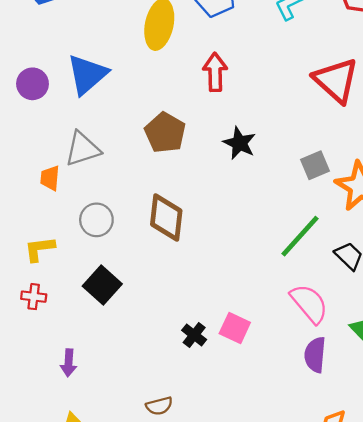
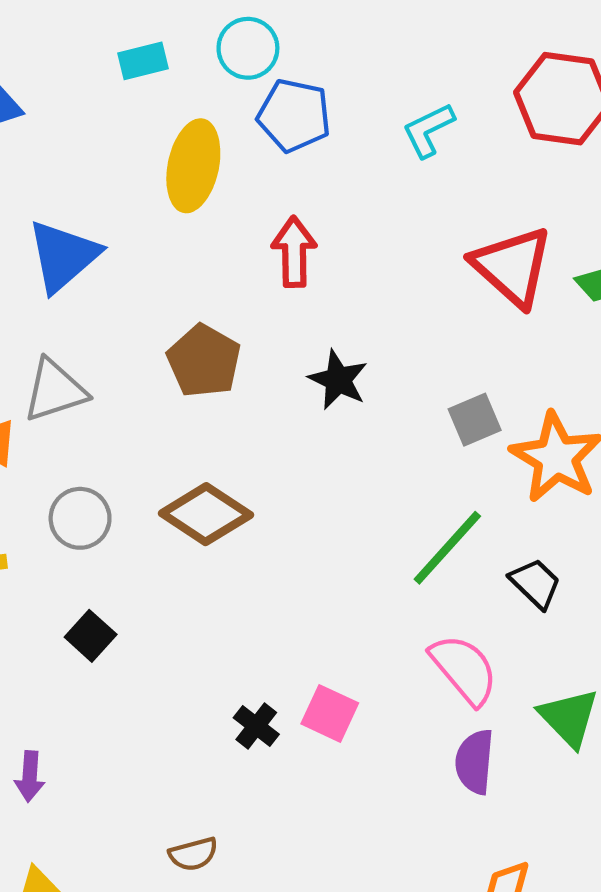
brown diamond: (166, 218) -> (206, 514), turned -63
black square: (102, 285) -> (91, 636), size x0.7

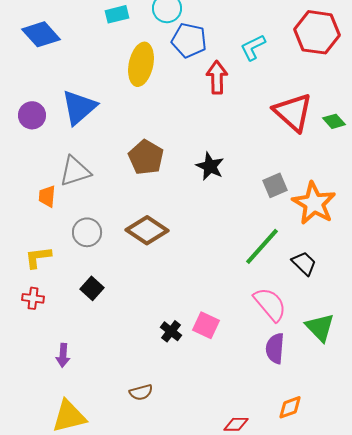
red arrow: (294, 252) -> (217, 77), moved

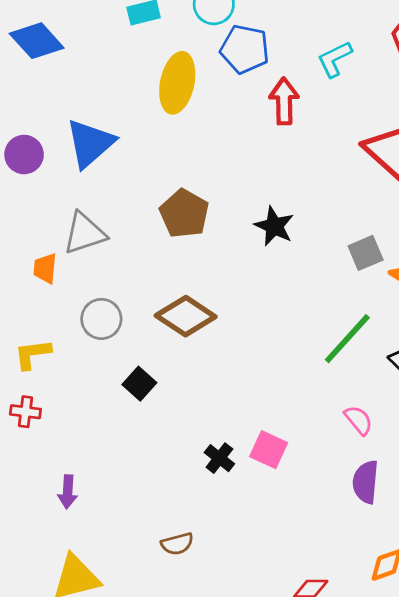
black square: (92, 288) -> (139, 384), moved
pink semicircle: (270, 304) -> (359, 420), size x0.6

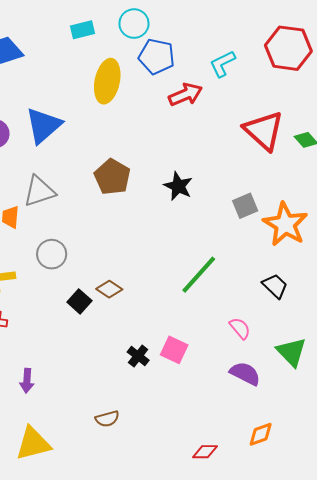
red arrow: (284, 101) -> (185, 95), turned 68
brown diamond: (186, 316) -> (109, 289), moved, size x0.6
green line: (347, 339) -> (199, 275), moved
purple semicircle: (366, 482) -> (245, 374), turned 112

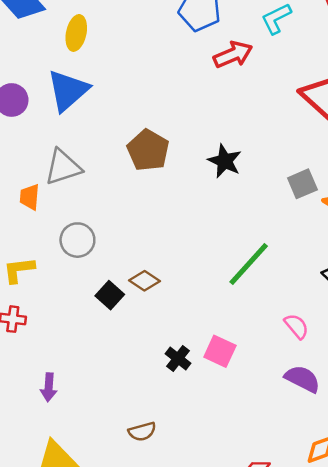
yellow ellipse: (107, 81) -> (76, 33), moved, size x0.7

